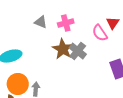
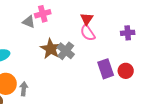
pink cross: (66, 23) -> (43, 14), moved
red triangle: (113, 23) -> (87, 19), moved

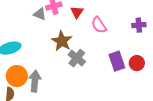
red triangle: (87, 19) -> (77, 12), moved
gray cross: (66, 51) -> (77, 58), moved
gray arrow: (24, 89) -> (35, 81), size x1.5

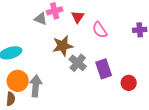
brown star: (62, 41) -> (63, 46), turned 30
purple rectangle: (117, 61) -> (104, 69), moved
red circle: (137, 63) -> (129, 83), moved

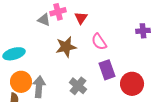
pink semicircle: (100, 30) -> (99, 42), moved
gray cross: (78, 63) -> (78, 86), moved
red circle: (129, 83) -> (132, 84), size x1.5

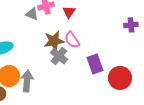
pink semicircle: (99, 42) -> (72, 40), moved
gray cross: (78, 86) -> (59, 56), moved

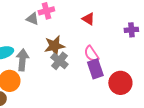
red triangle: (69, 12) -> (88, 19), moved, turned -32
pink semicircle: (72, 40) -> (91, 54), moved
gray arrow: (27, 81) -> (22, 60), moved

